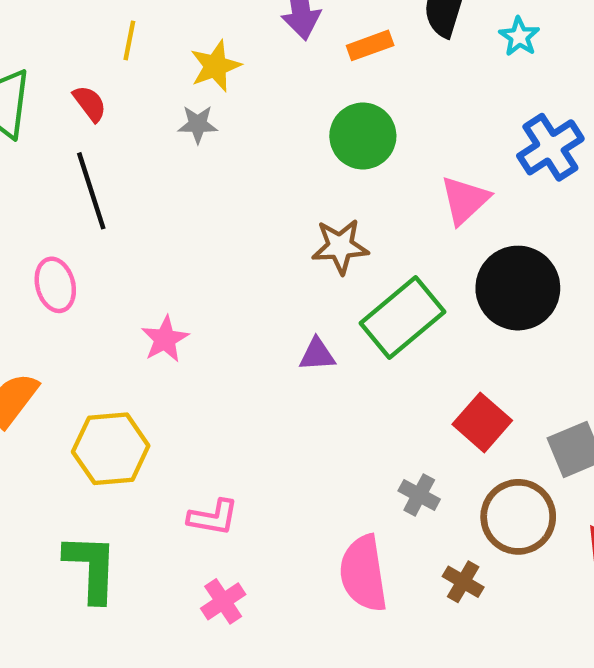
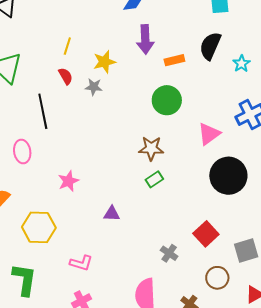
red semicircle: (90, 103) -> (66, 76), moved
green rectangle: (402, 317) -> (154, 179), moved, size x0.5
purple triangle: (317, 355) -> (112, 214), moved
gray cross: (419, 495) -> (169, 253), moved
brown circle: (518, 517) -> (217, 278), size x0.7

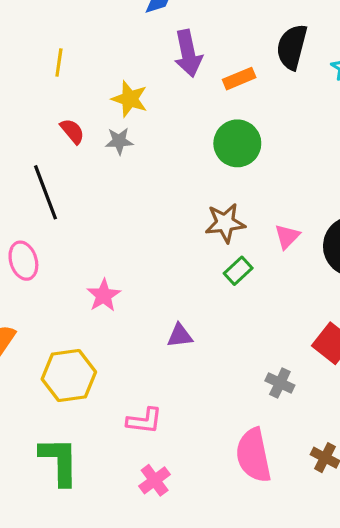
yellow line: (67, 46) -> (59, 63), moved
yellow star: (104, 62) -> (130, 99), turned -30
pink triangle: (209, 134) -> (287, 237), moved, size x0.7

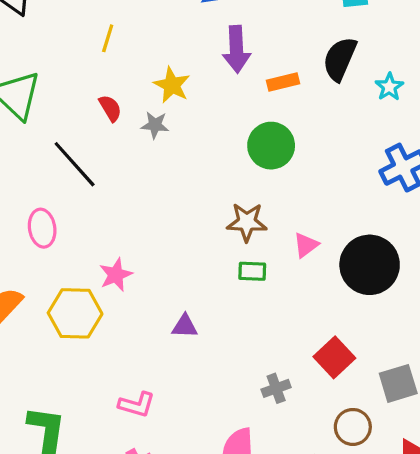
black line: (46, 192) -> (75, 164), turned -30
green rectangle: (238, 271) -> (252, 271), turned 36
yellow hexagon: (69, 376) -> (75, 313), moved
gray cross: (280, 383) -> (276, 388), turned 36

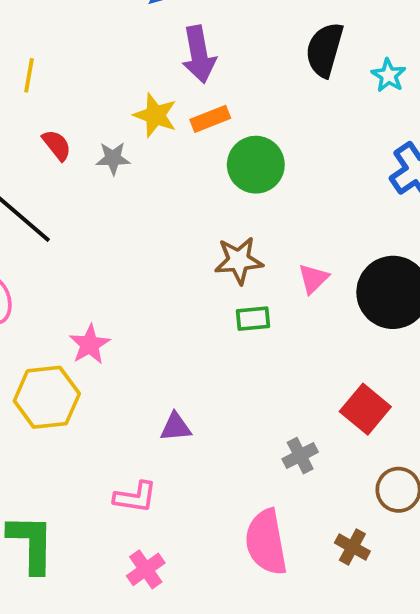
yellow line: (108, 38) -> (29, 75), moved
orange rectangle: (283, 82) -> (210, 119), moved
yellow star: (172, 85) -> (155, 115), moved
purple triangle: (185, 326) -> (176, 427), moved

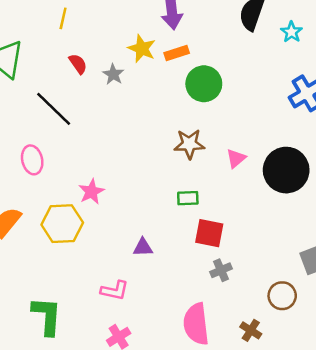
gray star: (113, 158) -> (113, 74), turned 30
green rectangle: (253, 319) -> (188, 198), moved
red square: (365, 409) -> (209, 233), moved, turned -32

